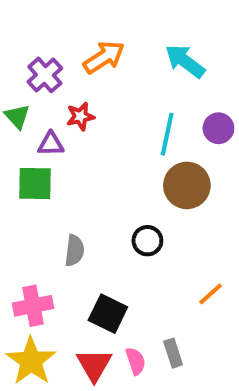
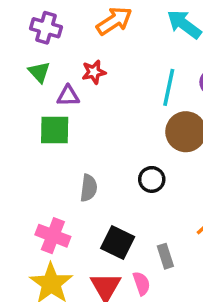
purple cross: (45, 75) -> (46, 28), moved, turned -32
pink cross: (33, 306) -> (53, 236), turned 32
gray rectangle: (173, 353) -> (165, 256), moved

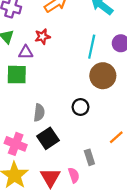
black square: (118, 243) -> (48, 138), moved, turned 30

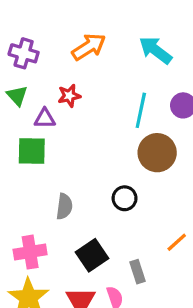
black square: (48, 138) -> (92, 255), moved
pink cross: (16, 144) -> (30, 252), turned -30

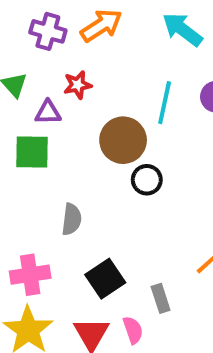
purple cross: (24, 53) -> (48, 31), moved
brown circle: (157, 153) -> (123, 140), moved
black circle: (125, 198) -> (147, 180), moved

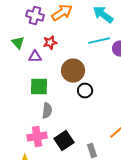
cyan line: (165, 103) -> (99, 41), moved, turned 65
green square: (32, 152) -> (39, 87), moved
pink cross: (30, 275) -> (37, 137), moved

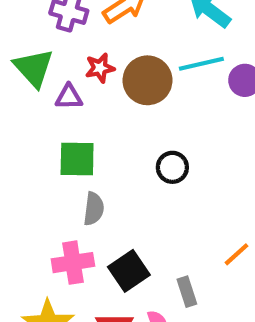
green triangle: (18, 43) -> (34, 68), size x1.5
brown circle: (73, 71) -> (148, 80), moved

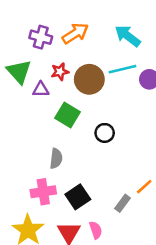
green square: (77, 159) -> (68, 115), moved, turned 30
gray rectangle: (187, 292) -> (123, 203), moved, turned 54

